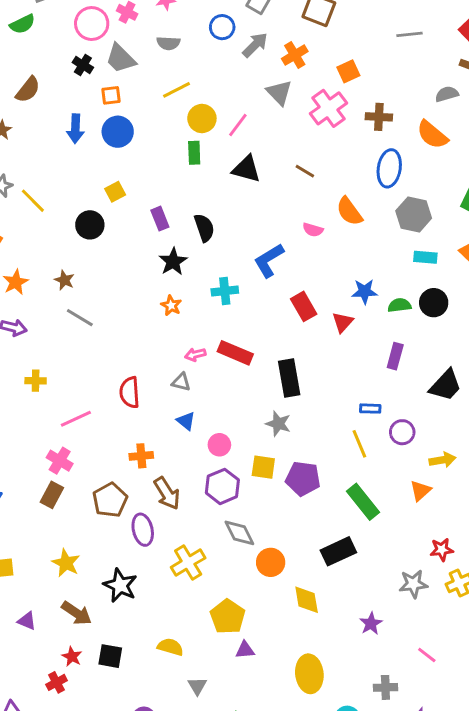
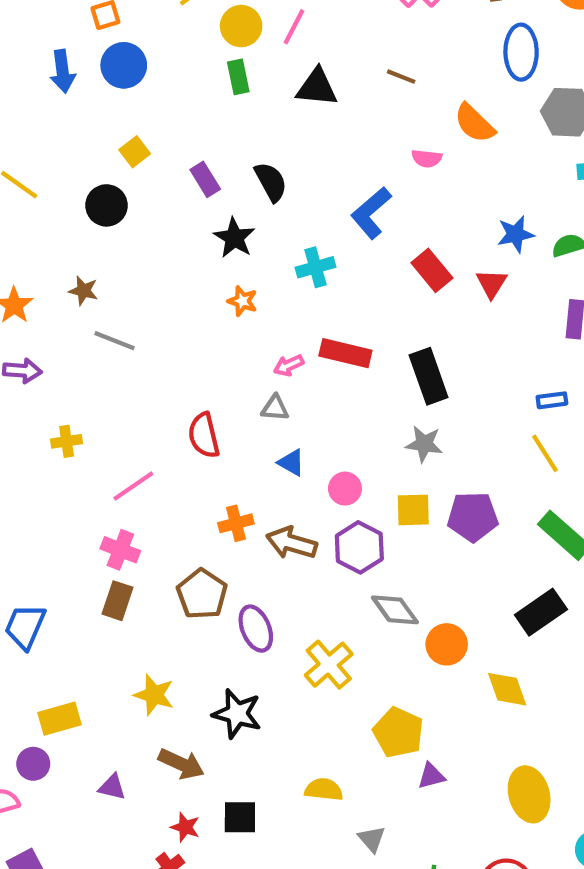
brown arrow: (167, 493) -> (291, 543), moved, turned 148

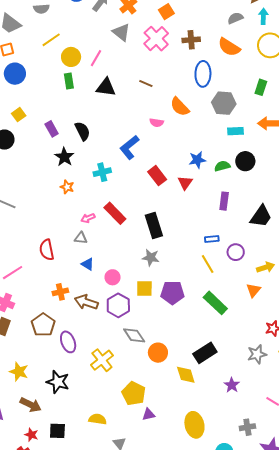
red rectangle: (345, 353) -> (115, 213), turned 30
black rectangle: (541, 612) -> (205, 353), moved

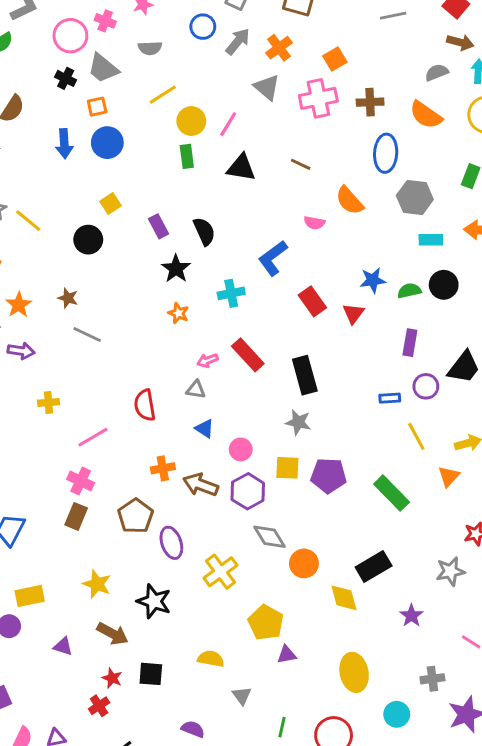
pink cross: (156, 39) -> (318, 98), turned 30
purple circle: (236, 252) -> (426, 386), moved
yellow line: (208, 264) -> (416, 436), moved

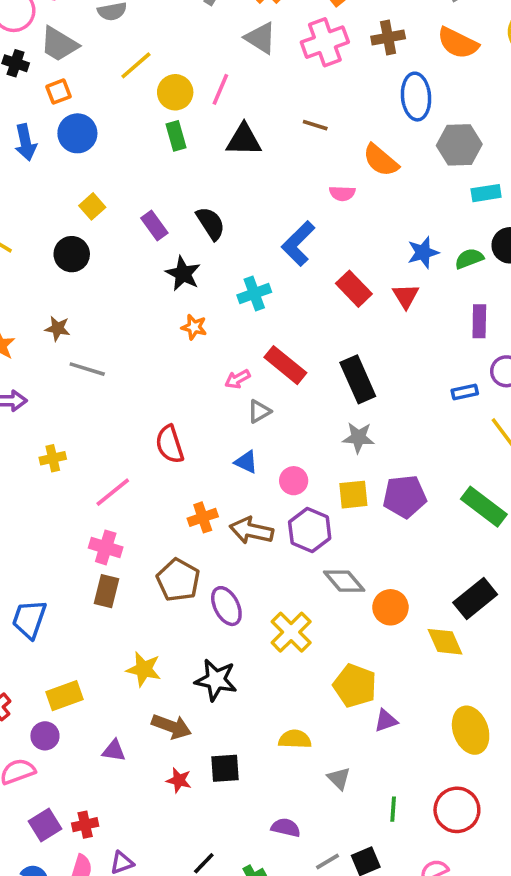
gray triangle: (196, 390) -> (259, 411), moved, turned -30
red cross: (99, 706) -> (85, 825), moved, turned 30

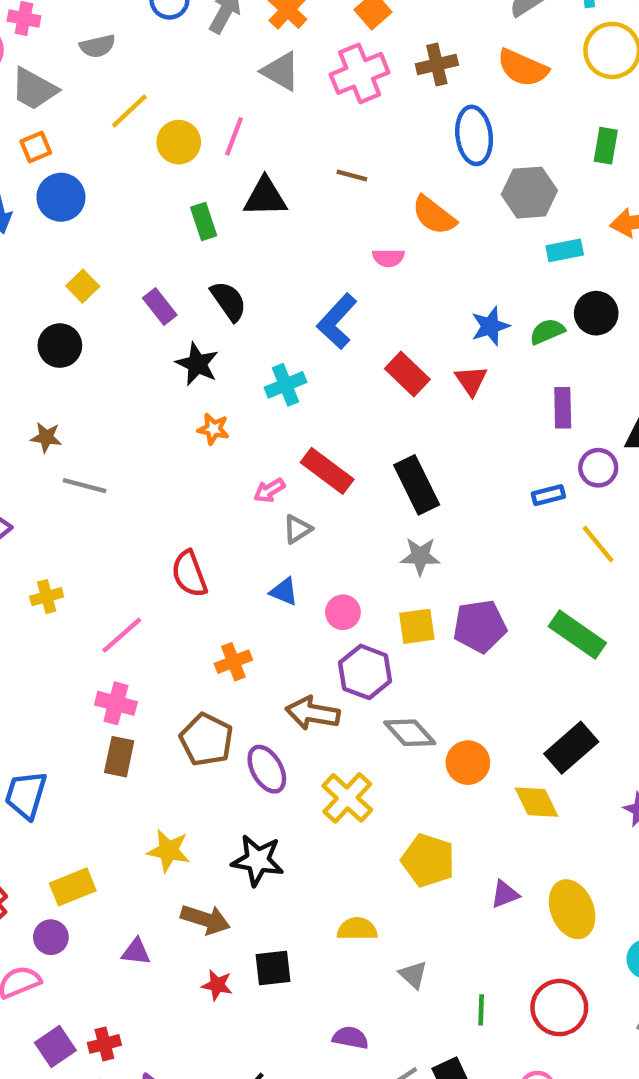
green rectangle: (176, 136) -> (204, 222), moved
brown arrow: (251, 531) -> (313, 713), moved
purple triangle: (386, 721) -> (505, 894), moved

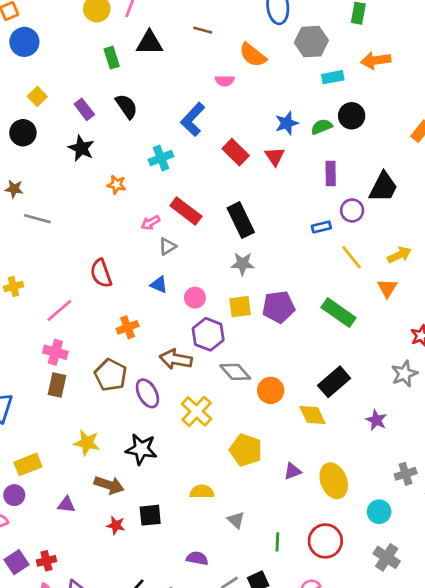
black star: (197, 364) -> (81, 148), moved

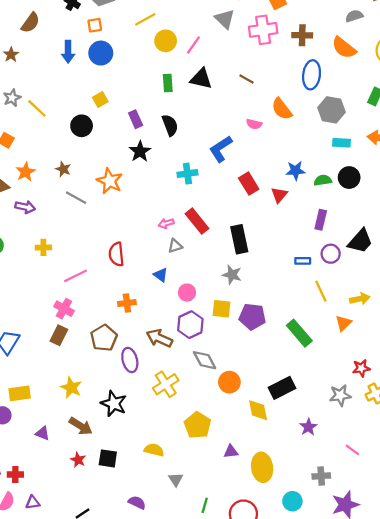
black star: (81, 148) -> (140, 151), moved
orange star: (116, 185) -> (110, 181), moved, size x1.6

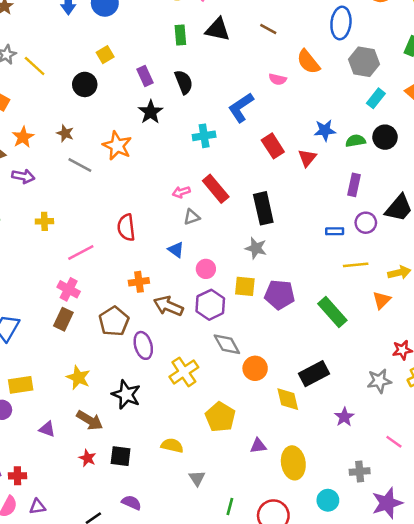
cyan rectangle: (342, 143) -> (376, 98), turned -54
yellow line: (321, 291) -> (356, 265), turned -70
brown arrow: (159, 338) -> (168, 306), moved
purple semicircle: (137, 502) -> (131, 503), moved

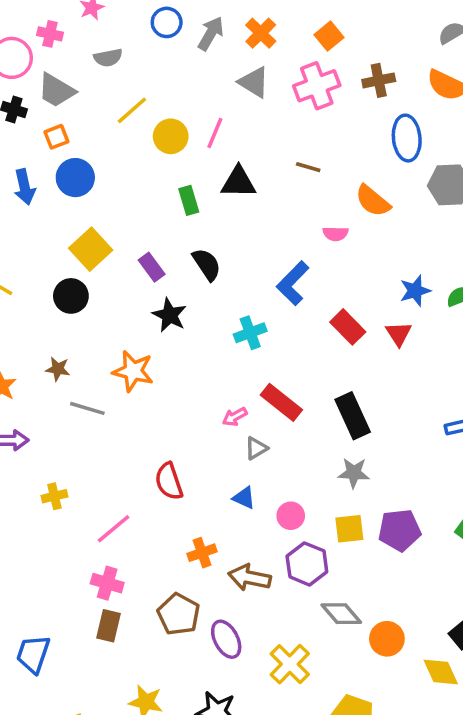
yellow square: (105, 55) -> (91, 249), size x1.6

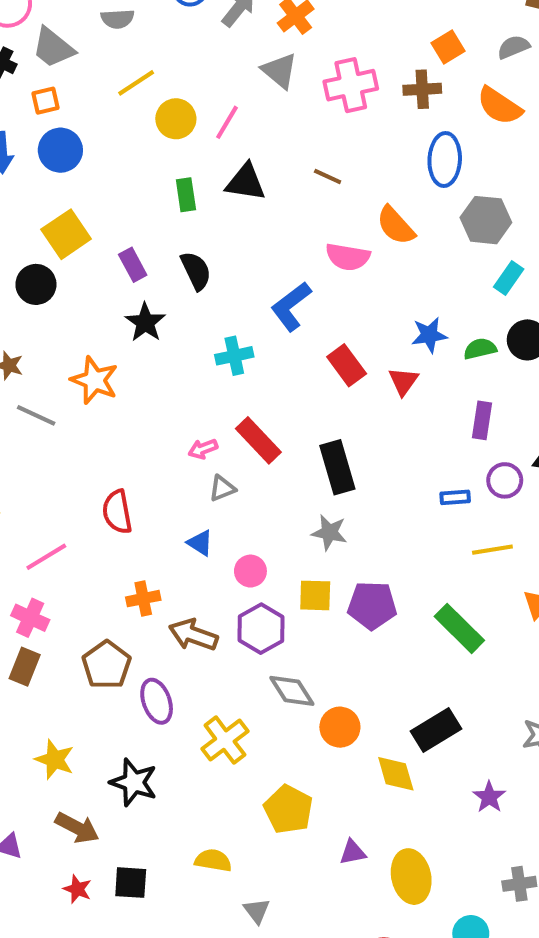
orange square: (329, 36) -> (448, 47), moved
pink semicircle: (335, 234) -> (348, 257), size x1.5

